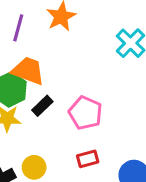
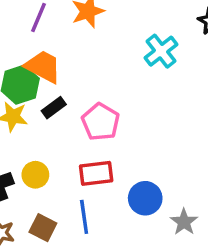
red rectangle: (88, 159) -> (96, 173), size x1.4

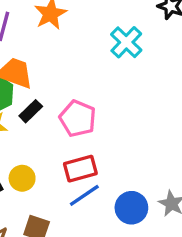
blue circle: (145, 198) -> (131, 208), moved
blue line: (84, 217) -> (84, 195), moved, turned 72

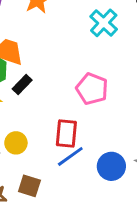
pink pentagon: (78, 119) -> (92, 89), moved
red rectangle: (80, 169) -> (66, 133), turned -68

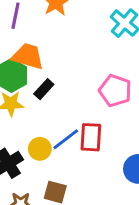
blue line: (70, 156) -> (66, 139), moved

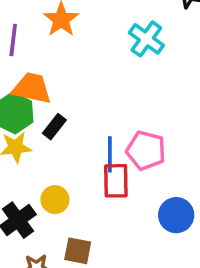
pink pentagon: (115, 91) -> (146, 150), moved
blue line: (66, 139) -> (110, 154), moved, turned -48

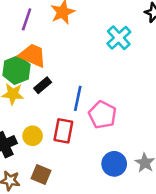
blue line: (110, 154) -> (78, 98), moved
red rectangle: (116, 181) -> (63, 131), moved

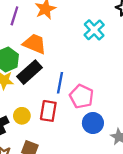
orange trapezoid: (33, 55) -> (35, 44), moved
black rectangle: (43, 85) -> (30, 72), size x1.6
blue circle: (114, 164) -> (93, 123), moved

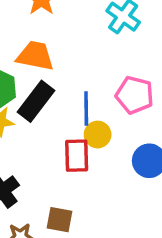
pink pentagon: (82, 96) -> (135, 95), moved
yellow circle: (22, 116) -> (98, 135), moved

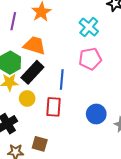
pink pentagon: (135, 95) -> (90, 59), moved, turned -30
yellow circle: (98, 135) -> (27, 98), moved

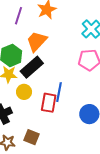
orange trapezoid: (35, 45) -> (37, 41), turned -70
blue line: (62, 79) -> (59, 92), moved

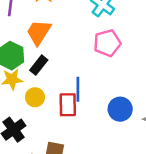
black rectangle: (32, 67) -> (39, 65), size x0.7

